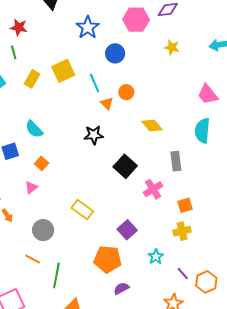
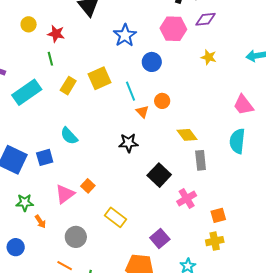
gray rectangle: (176, 161) -> (201, 160), moved
orange square: (42, 163) -> (88, 186), moved
pink triangle: (31, 187) -> (65, 194), size x1.5

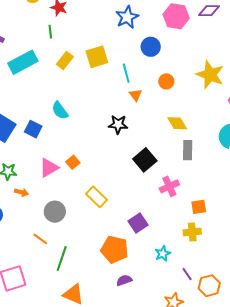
yellow star: (209, 57) -> (210, 75), moved, size x1.8
orange circle: (162, 101) -> (166, 81), moved
blue square: (45, 157) -> (33, 129), turned 36
orange arrow: (40, 222) -> (21, 192), turned -48

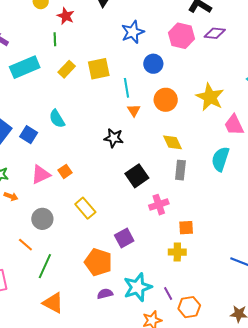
orange circle: (166, 81) -> (166, 100), size x1.5
cyan star: (163, 254) -> (138, 287), moved, size x1.8

